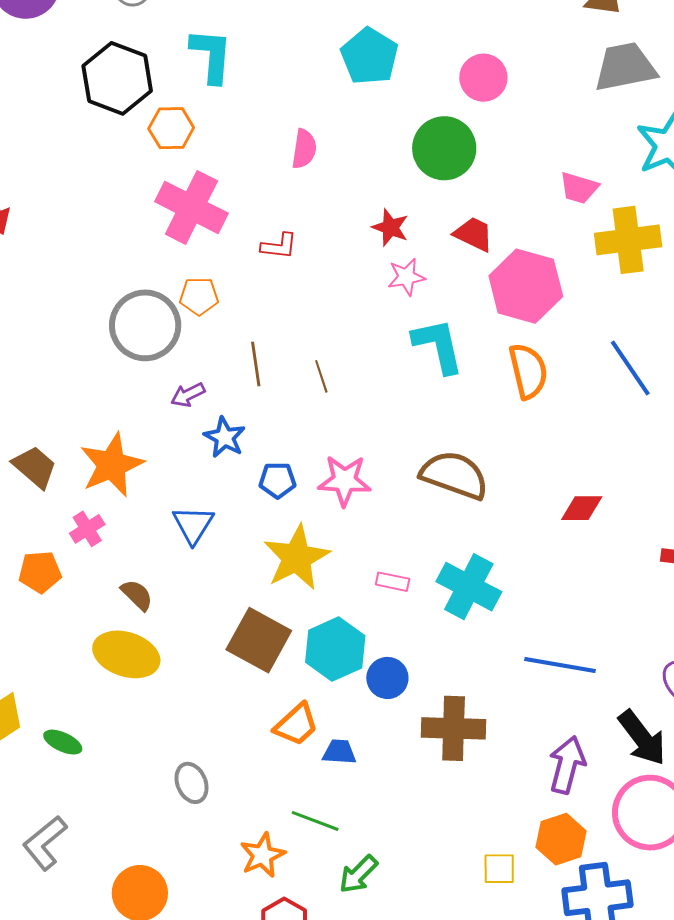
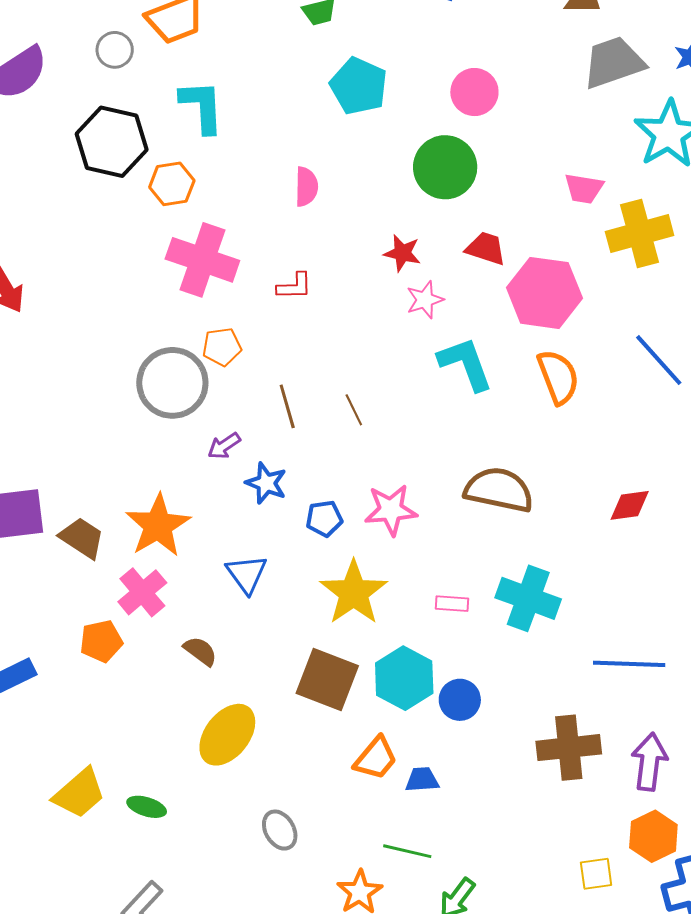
pink cross: (87, 529) -> (142, 592), size x1.4
yellow ellipse: (126, 654) -> (227, 735), moved, turned -62
brown cross: (454, 728) -> (569, 748), moved

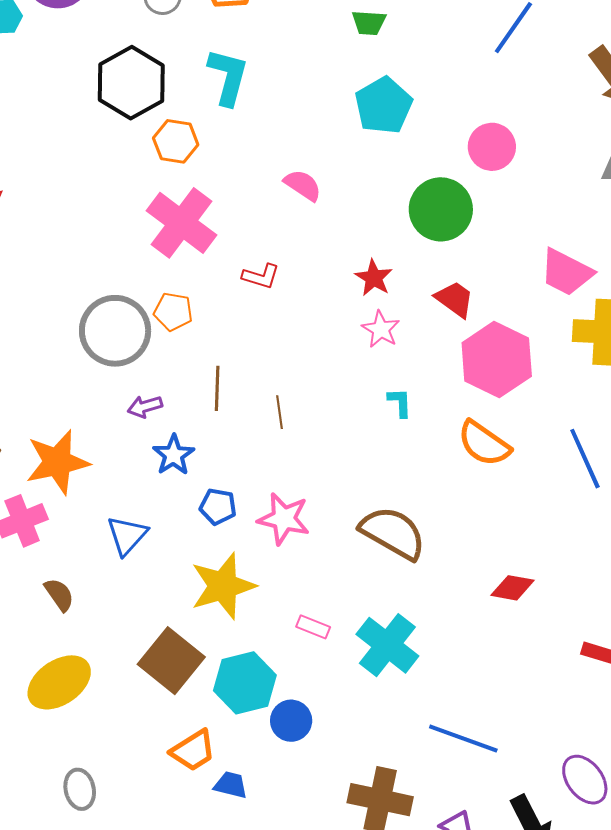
pink semicircle: (306, 187) -> (303, 185), turned -75
pink trapezoid: (584, 188) -> (566, 272), size x1.4
pink star: (425, 300) -> (381, 329), turned 30
cyan L-shape: (466, 364) -> (400, 403), size x0.5
orange semicircle: (558, 377) -> (484, 444), turned 128

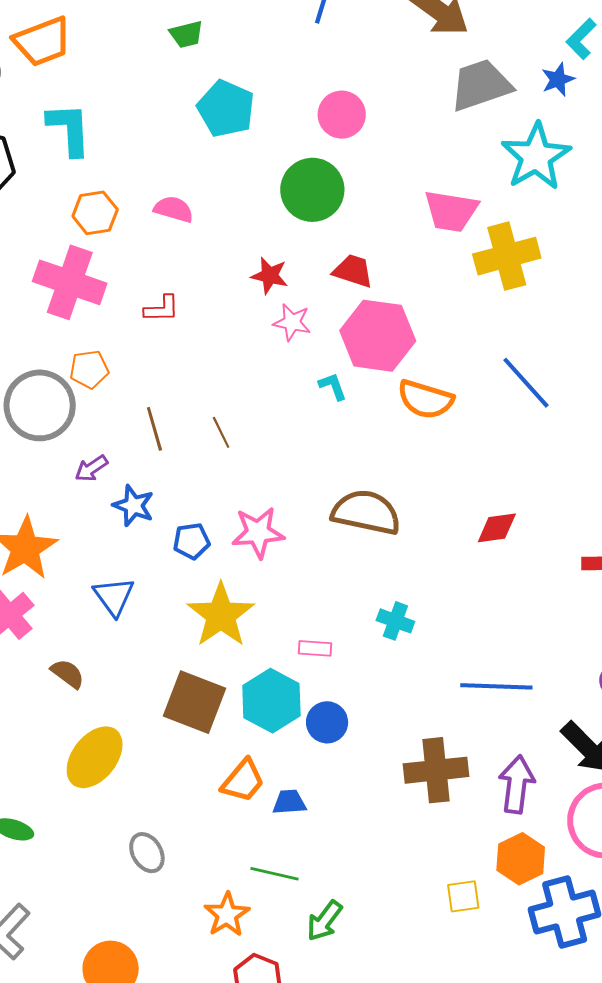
orange hexagon: (176, 141) -> (95, 213), moved
pink hexagon: (497, 359) -> (378, 336), moved
pink rectangle: (313, 627) -> (315, 648), moved
cyan cross: (387, 645) -> (395, 621), size x0.6

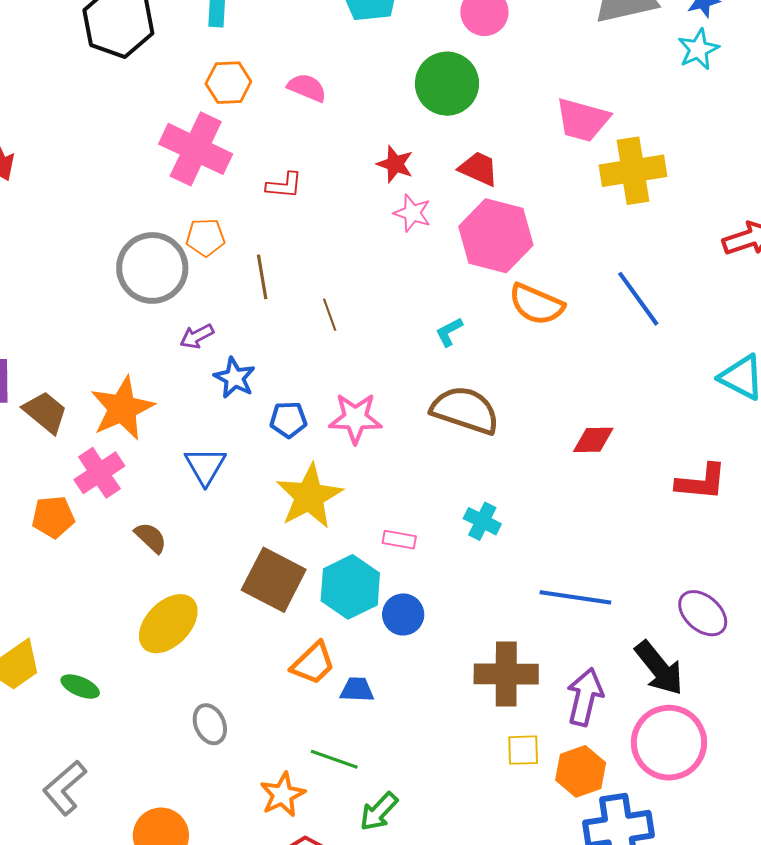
cyan star: (536, 156) -> (698, 49), moved, size x0.6
cyan L-shape: (333, 386) -> (449, 332), moved, turned -104
brown line: (154, 429) -> (262, 277), moved
yellow square: (463, 896) -> (523, 750), moved

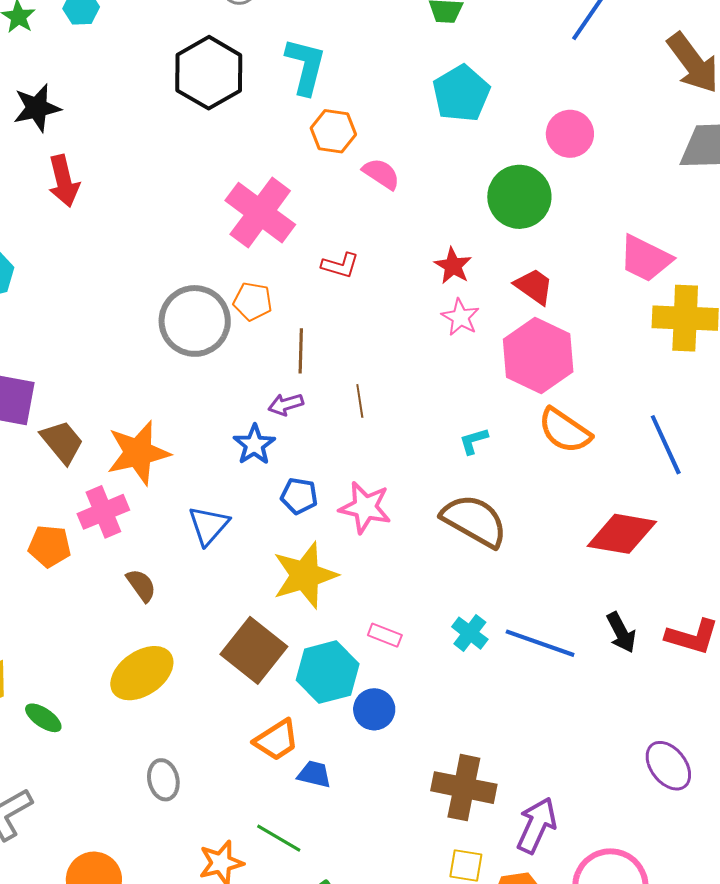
orange hexagon: (228, 83) -> (333, 131), moved
purple arrow: (197, 336) -> (286, 404), moved
red diamond: (593, 440) -> (622, 534), moved, size x1.6
blue line: (575, 597) -> (540, 643), moved
black arrow: (659, 668) -> (621, 633), moved, size x0.7

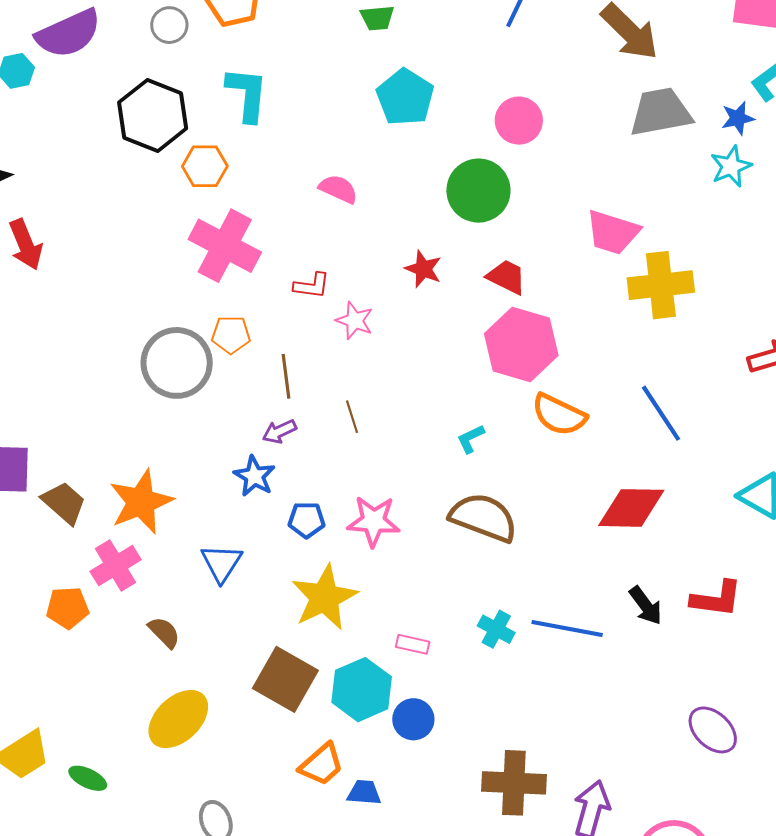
orange hexagon: (333, 131) -> (205, 166), moved
pink star: (460, 317) -> (355, 321), moved

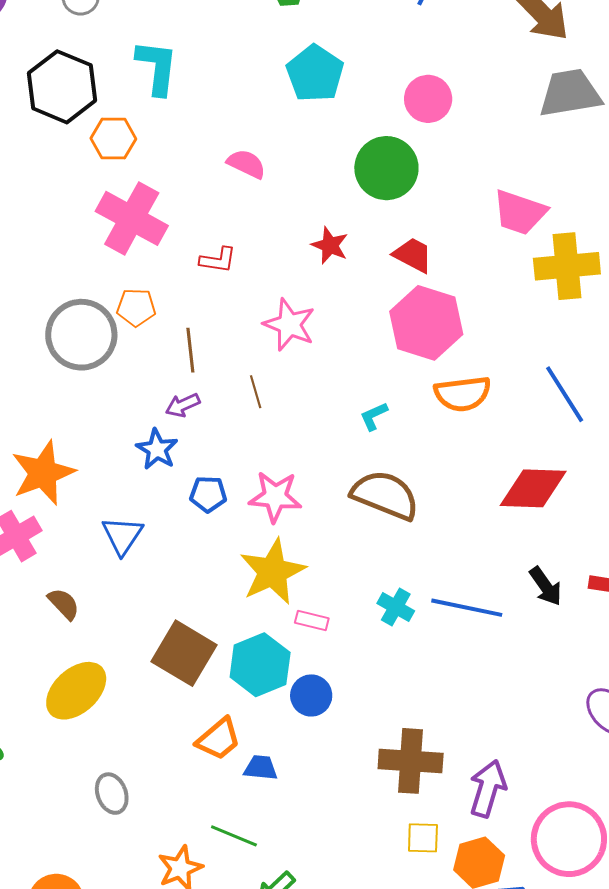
pink star: (355, 321) -> (289, 325), moved, size x1.4
orange semicircle: (559, 415) -> (463, 394), turned -34
yellow star: (324, 597) -> (273, 572), moved

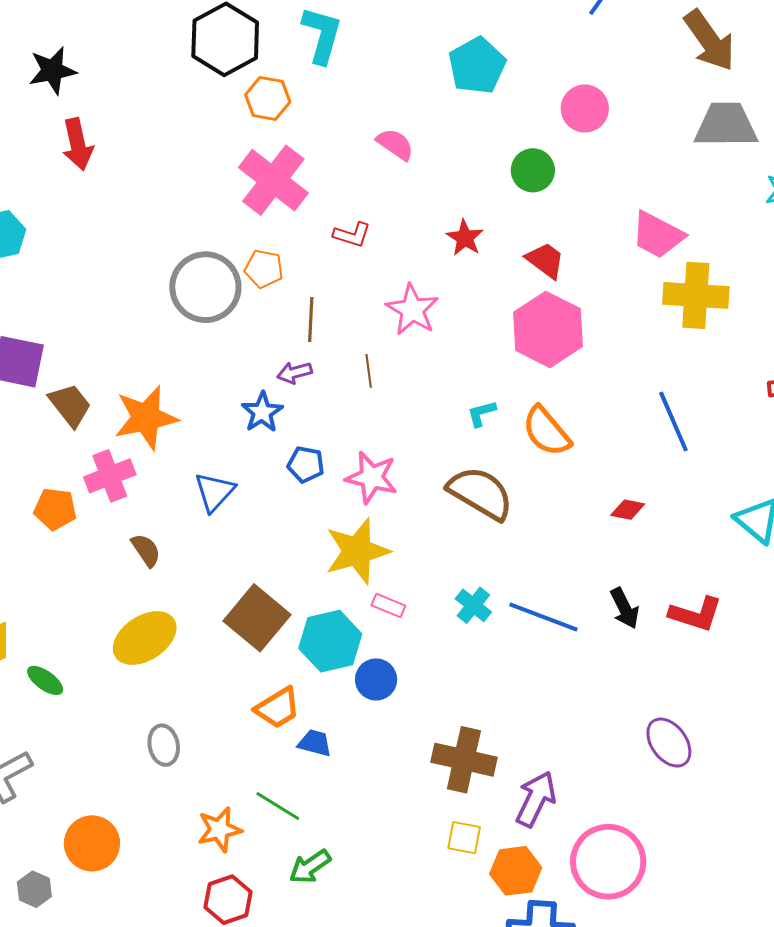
green circle: (386, 168) -> (533, 170), size x0.7
orange semicircle: (463, 394) -> (547, 431), moved, turned 48
red diamond: (533, 488) -> (628, 510), size x0.5

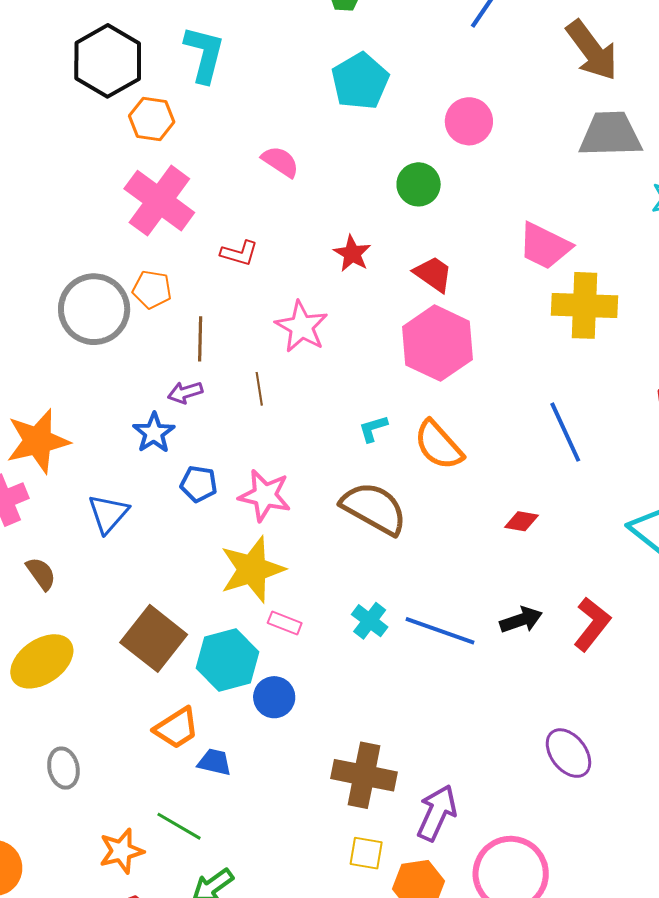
black arrow: (625, 608) -> (521, 620), turned -81
red L-shape: (696, 614) -> (592, 624), turned -68

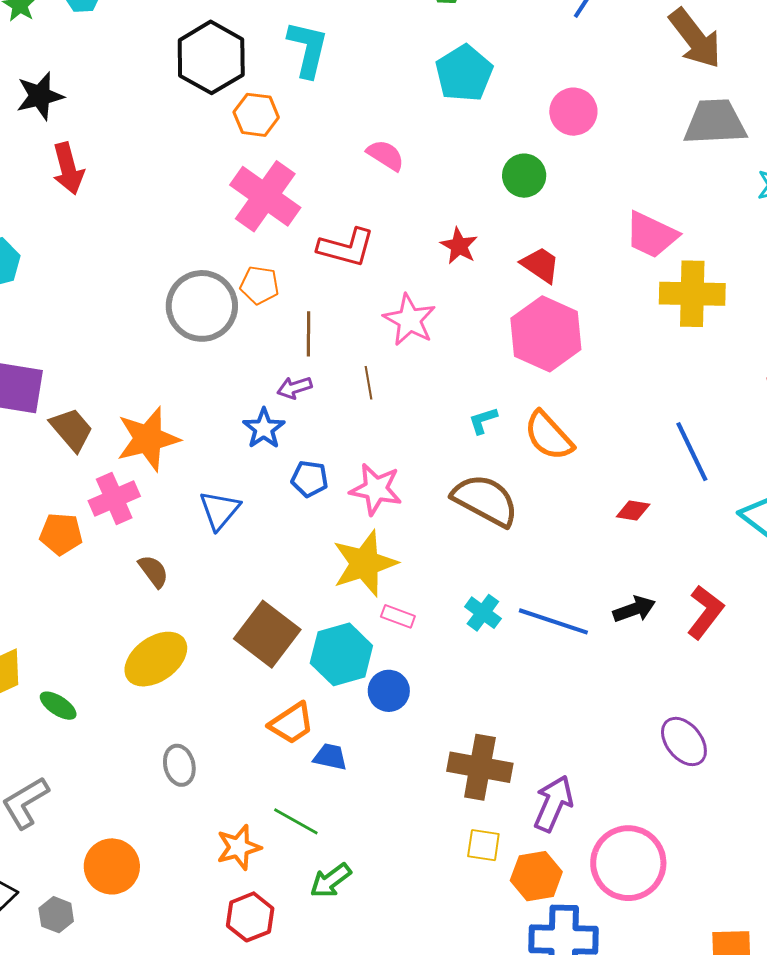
red L-shape: (239, 253) -> (346, 247), size x1.5
blue line: (565, 432) -> (692, 452), moved

